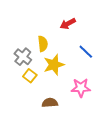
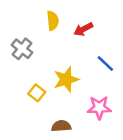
yellow semicircle: (43, 44) -> (53, 21), moved
gray cross: (23, 57) -> (22, 49), moved

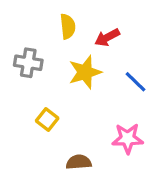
gray cross: (22, 49) -> (28, 63), turned -30
yellow star: (66, 79) -> (85, 72), moved

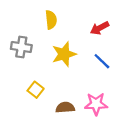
red arrow: (107, 37) -> (100, 28), moved
brown semicircle: (79, 162) -> (65, 107), moved

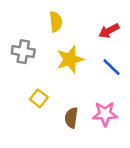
brown semicircle: (65, 107) -> (71, 118), turned -78

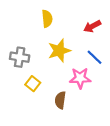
gray cross: (23, 52) -> (20, 57), moved
pink star: (105, 114) -> (80, 78), moved

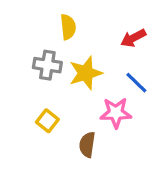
gray cross: (20, 57) -> (47, 65), moved

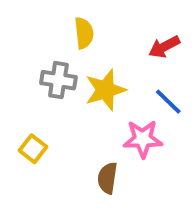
yellow square: (47, 121) -> (33, 149), moved

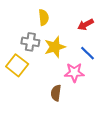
yellow square: (33, 149) -> (17, 65), moved, size x1.5

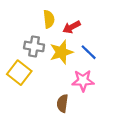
red arrow: (86, 25) -> (72, 27), moved
blue line: (88, 53) -> (89, 52), moved

